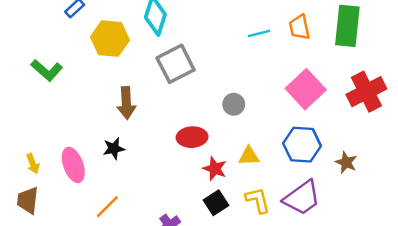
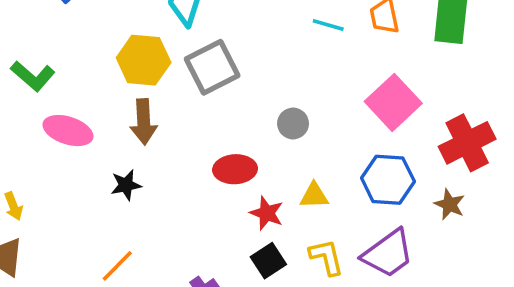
cyan line: (259, 34) -> (328, 25), turned 30
yellow hexagon: (110, 39) -> (144, 60), moved
red cross: (366, 92) -> (467, 143), moved
pink ellipse: (73, 165) -> (68, 131), moved, turned -52

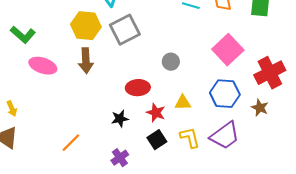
black star: (126, 185) -> (120, 119), moved

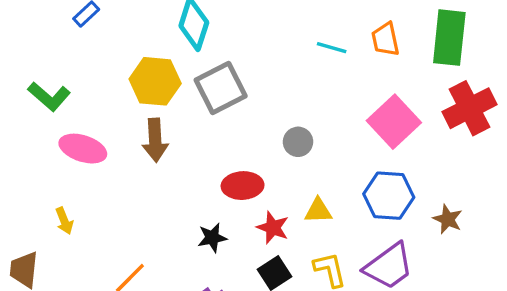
red cross: (270, 73) -> (469, 108), moved
yellow arrow: (12, 109) -> (64, 221), moved

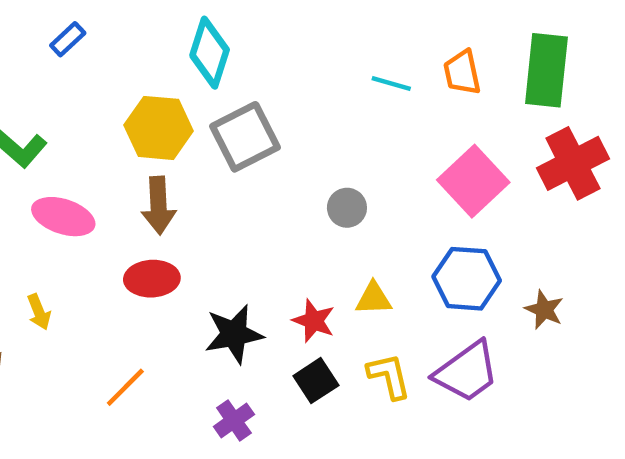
red ellipse: (243, 186) -> (152, 279), moved
black star: (212, 238) -> (234, 334), size x1.5

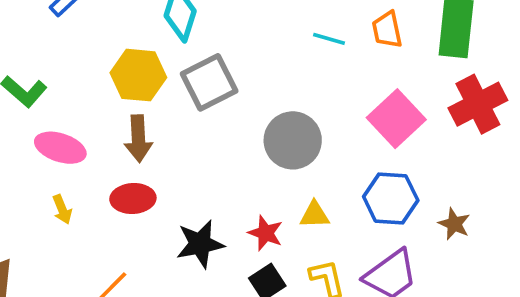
gray circle: (347, 208) -> (293, 140), size x1.8
yellow arrow: (39, 312) -> (62, 209), moved

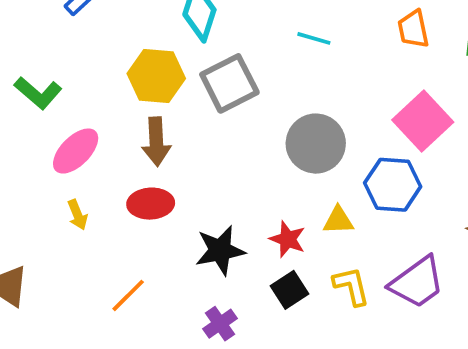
cyan line: (329, 39) -> (314, 38), moved
pink ellipse: (60, 148) -> (76, 151), turned -63
blue hexagon: (391, 199) -> (393, 185), moved

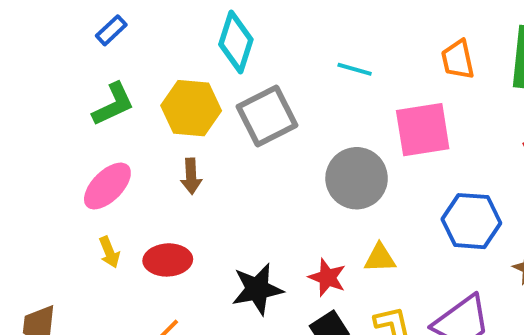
green L-shape: (38, 93) -> (113, 104), moved, turned -66
pink square: (423, 121) -> (423, 130), moved, turned 34
brown arrow: (156, 142) -> (191, 176), size x0.7
blue hexagon: (393, 185) -> (471, 221), moved
red ellipse: (151, 204) -> (168, 260), moved

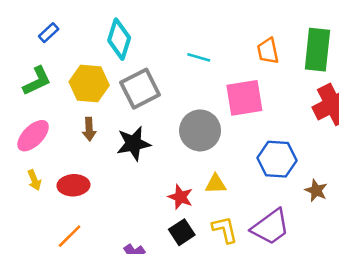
blue rectangle: (111, 30) -> (49, 33), moved
black star: (257, 289) -> (133, 144), moved

